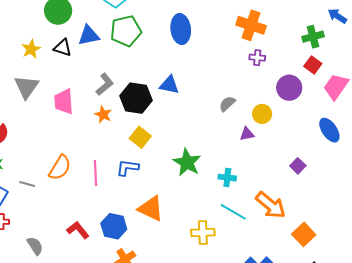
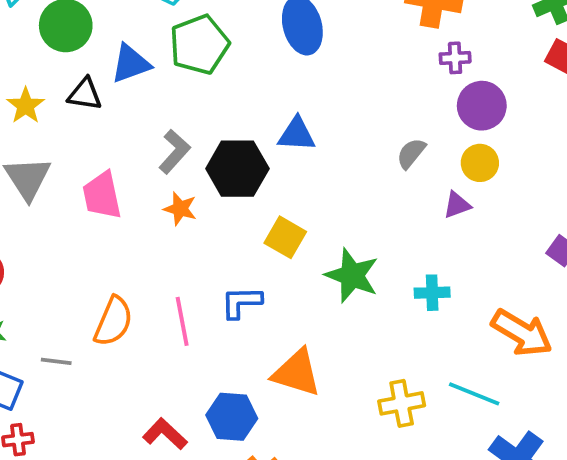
purple circle: (289, 88) -> (482, 106), moved
yellow square: (140, 137) -> (285, 237), moved
cyan line: (233, 212) -> (474, 394), moved

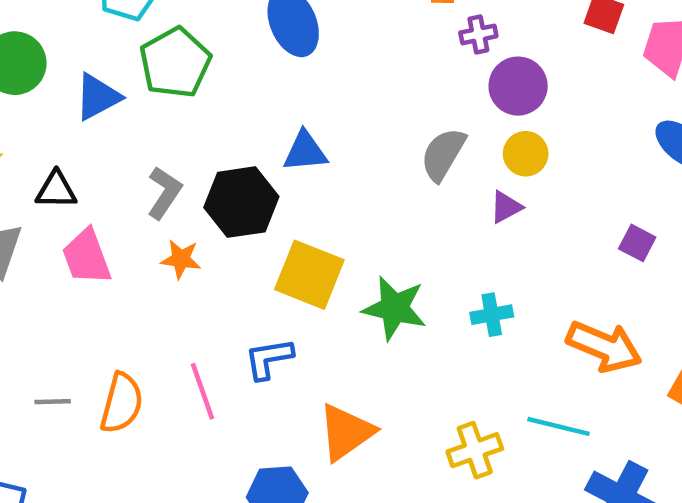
black triangle: (85, 94) -> (56, 190), moved
gray semicircle: (411, 153) -> (443, 154), size x1.4
yellow square: (285, 237) -> (309, 275), size x1.4
gray line: (56, 361) -> (53, 402), moved
orange triangle: (297, 373) -> (346, 432), turned -44

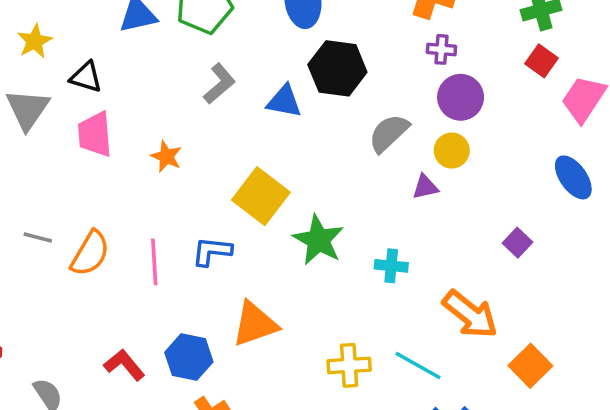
gray L-shape: (164, 193) -> (219, 84), moved
black hexagon: (241, 202) -> (337, 68), moved

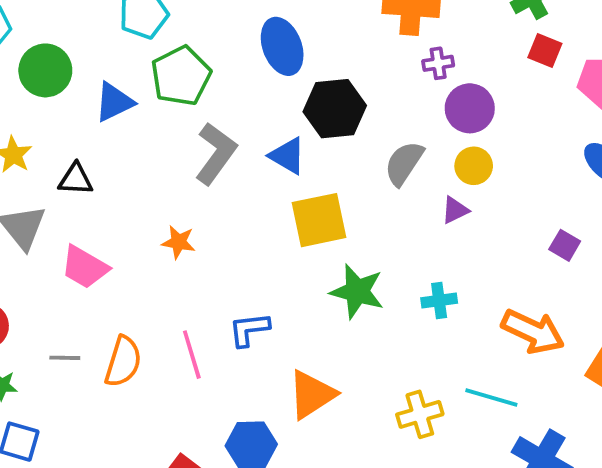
gray L-shape: (219, 84) -> (216, 153), size x1.4
blue triangle: (284, 101) -> (287, 156), turned 33
pink trapezoid: (95, 134) -> (85, 267), moved, turned -42
yellow square: (261, 196) -> (319, 220), moved, turned -36

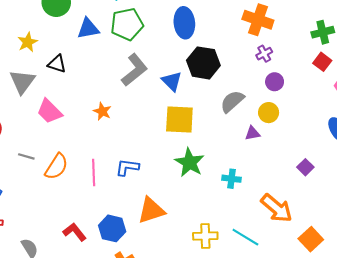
purple cross: (438, 63) -> (264, 54), turned -35
purple circle: (470, 108) -> (275, 82), size x0.7

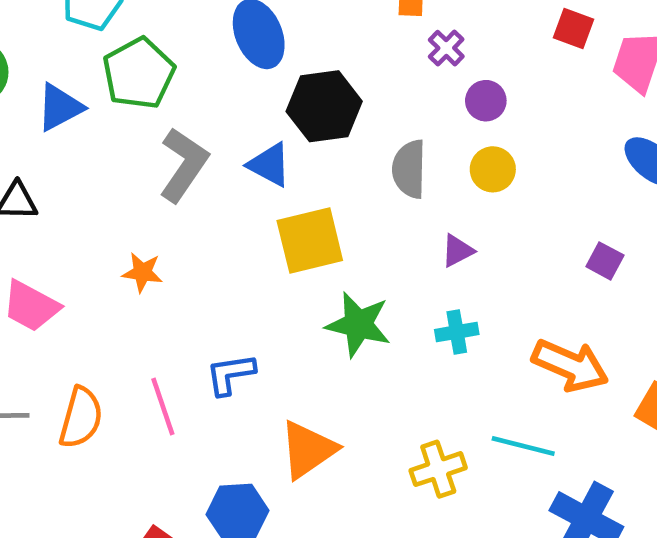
gray semicircle: (232, 101) -> (409, 169), turned -30
purple triangle: (253, 133) -> (457, 251), moved

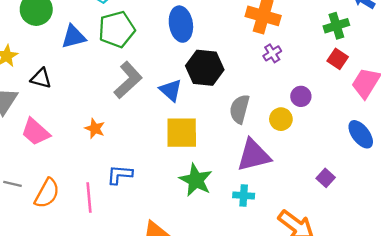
purple circle: (486, 101) -> (301, 96), moved
purple triangle: (457, 251) -> (254, 155), size x2.0
blue L-shape: (230, 374) -> (120, 175), moved

